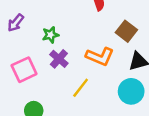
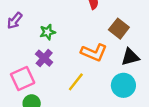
purple cross: (59, 59) -> (44, 58), moved
pink square: (24, 70) -> (23, 78), moved

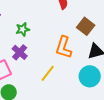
orange L-shape: (94, 52) -> (64, 47), turned 85

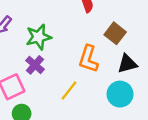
green star: (23, 29) -> (39, 37), size x1.5

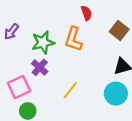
brown square: (115, 33) -> (119, 30), moved
orange L-shape: (88, 59) -> (73, 39), moved

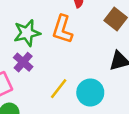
cyan circle: (116, 94) -> (90, 92), moved

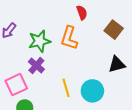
yellow line: (59, 89) -> (66, 88), turned -54

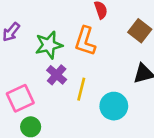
purple cross: (36, 65) -> (57, 75), moved
yellow line: (66, 88) -> (81, 89), moved, turned 30

